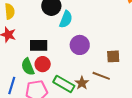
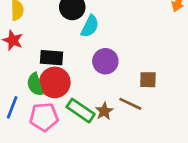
red circle: (43, 64) -> (55, 82), size x1.5

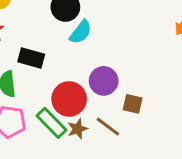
purple circle: (105, 61) -> (104, 81), moved
red circle: (55, 82) -> (69, 99), moved

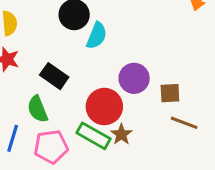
black rectangle: (31, 58) -> (54, 76), turned 35
brown line: (108, 127) -> (184, 123), moved

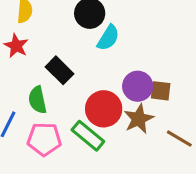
brown square: (170, 93) -> (161, 91), moved
brown star: (121, 134) -> (139, 119), moved, size x1.4

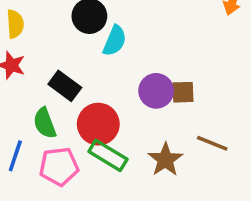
red circle: (104, 109) -> (98, 124), moved
brown star: (139, 119) -> (165, 160), moved

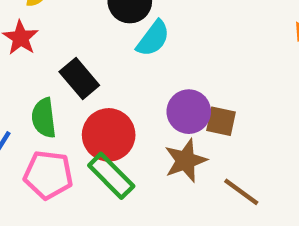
brown star: (165, 160) -> (186, 161), moved

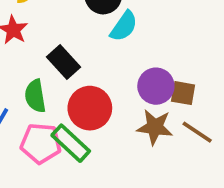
brown star: (186, 161) -> (155, 127), turned 30
green rectangle: (111, 176) -> (71, 143), moved
brown line: (241, 192) -> (197, 132), moved

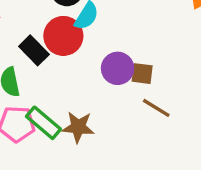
red circle: (90, 108) -> (63, 36), moved
brown star: (155, 127) -> (78, 127), moved

